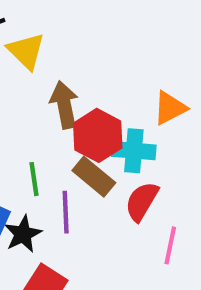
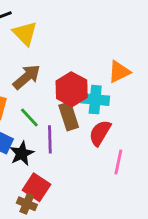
brown arrow: (64, 105) -> (27, 77), moved, turned 60
brown rectangle: (94, 177) -> (69, 116), turned 32
green line: (34, 179) -> (29, 117), turned -35

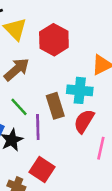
red hexagon: (72, 89) -> (54, 40), moved
red square: (36, 187) -> (42, 170), moved

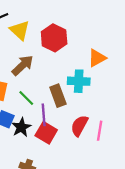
red semicircle: (84, 121) -> (79, 126), moved
red square: (42, 170) -> (46, 133), moved

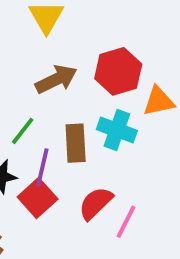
red hexagon: (54, 38) -> (118, 71), moved
brown arrow: (23, 65) -> (56, 79), moved
green line: (26, 98) -> (23, 131), turned 66

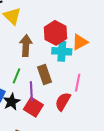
brown arrow: (56, 79) -> (26, 46), turned -45
cyan cross: (117, 130) -> (62, 51), moved
pink line: (126, 222) -> (78, 83), moved

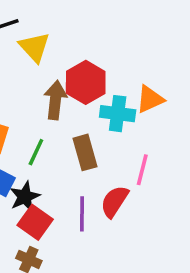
red hexagon: (56, 33) -> (86, 82), moved
purple line: (31, 91) -> (82, 214), moved
red square: (33, 107) -> (35, 222), moved

